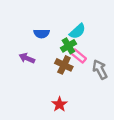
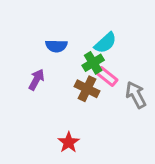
purple arrow: (27, 58) -> (36, 80), turned 96
red star: (59, 104) -> (69, 142), moved

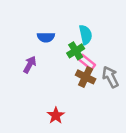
cyan semicircle: (105, 43) -> (86, 35), turned -60
brown cross: (87, 89) -> (86, 77), moved

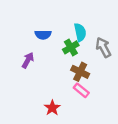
pink rectangle: (87, 62) -> (81, 90), moved
gray arrow: (110, 77) -> (103, 47), moved

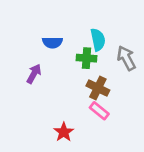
green cross: (71, 47) -> (86, 58), turned 35

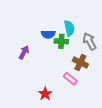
blue semicircle: (52, 42) -> (48, 34), moved
brown cross: (98, 88) -> (80, 62), moved

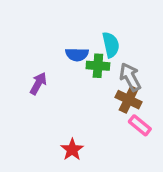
gray arrow: (90, 41) -> (130, 77), moved
pink rectangle: (70, 79) -> (140, 125), moved

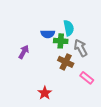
brown cross: (129, 100) -> (66, 62), moved

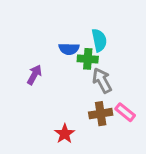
gray arrow: (81, 48) -> (102, 80), moved
brown cross: (66, 62) -> (101, 114), moved, turned -35

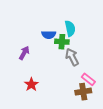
brown cross: (101, 114) -> (83, 92), moved
red star: (65, 134) -> (31, 84), moved

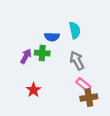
green cross: (62, 42) -> (42, 53), moved
pink rectangle: (88, 79) -> (83, 84), moved

